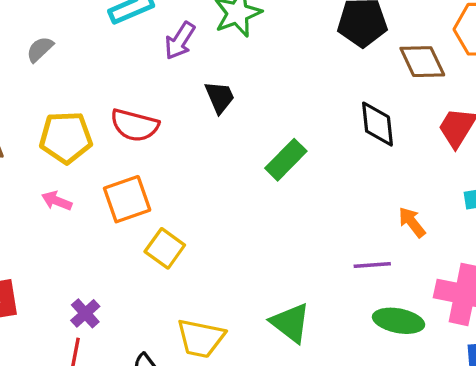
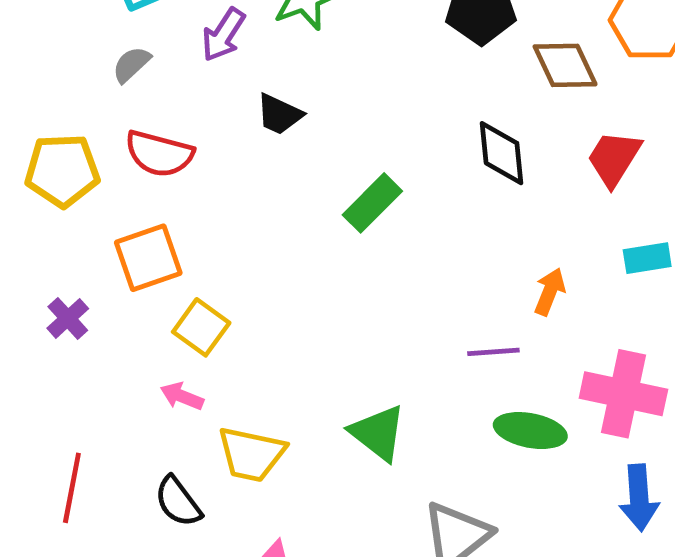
gray semicircle: (40, 49) -> (131, 64), moved
black trapezoid: (220, 97) -> (279, 114), turned 138
pink arrow: (57, 201) -> (182, 396), moved
orange arrow: (412, 222) -> (550, 292), turned 60
purple cross: (85, 313) -> (68, 318), moved

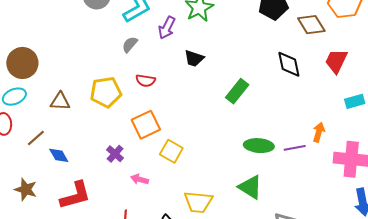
red semicircle: (159, 154) -> (146, 81), size x0.7
orange arrow: (550, 292) -> (319, 132), moved
pink arrow: (182, 396) -> (140, 179), moved
green ellipse: (530, 431) -> (259, 146), moved

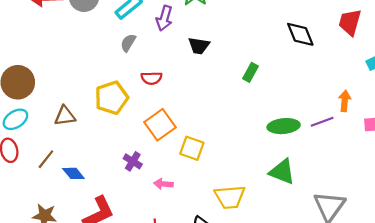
green rectangle: (237, 91) -> (250, 72), size x0.7

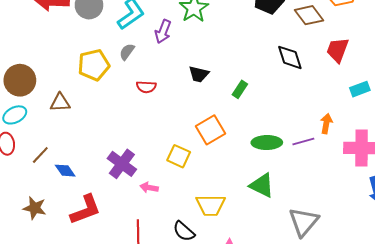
black trapezoid: (199, 46) -> (199, 74), moved
yellow pentagon: (112, 98) -> (94, 65), moved
brown triangle: (65, 116) -> (60, 103), moved
orange square: (160, 125) -> (210, 130), moved
purple cross: (133, 161) -> (122, 164), size x1.6

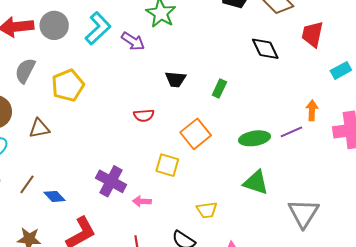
purple arrow: (163, 31) -> (133, 41), turned -70
gray semicircle: (127, 52) -> (25, 71), moved, size x1.4
red semicircle: (146, 87) -> (144, 115), moved
yellow trapezoid: (211, 205) -> (207, 210), size x0.7

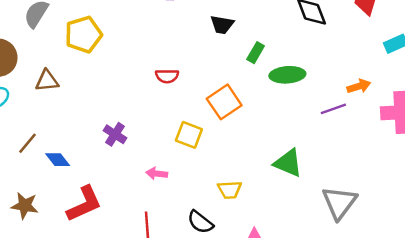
black trapezoid: (176, 79) -> (222, 25), moved
orange arrow: (312, 110) -> (359, 86), turned 66
green ellipse: (255, 138) -> (287, 75), moved
purple cross: (111, 181) -> (115, 134), moved, size x0.7

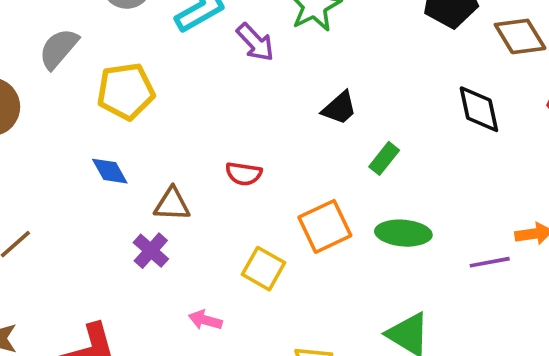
black trapezoid: (222, 25) -> (339, 108), turned -60
green ellipse: (287, 75) -> (403, 233), moved
brown triangle: (47, 81) -> (172, 204), moved
blue diamond: (58, 160) -> (110, 171), moved

